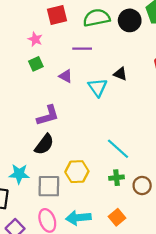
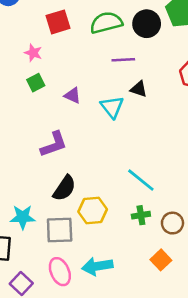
purple line: (82, 49) -> (123, 60), moved
black semicircle: (44, 144) -> (64, 188), moved
orange square: (117, 217) -> (161, 260), moved

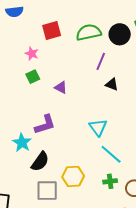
purple line: (123, 60) -> (101, 61), turned -66
cyan triangle: (112, 107) -> (98, 127), moved
black semicircle: (64, 188) -> (40, 162), moved
cyan star: (23, 217) -> (22, 143), moved, turned 30

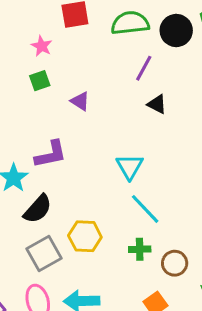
gray square: (47, 191) -> (44, 253), turned -35

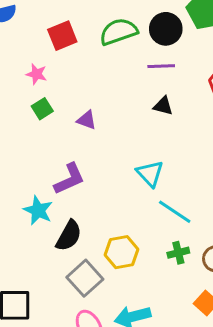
purple line: (144, 68) -> (161, 66), moved, turned 72

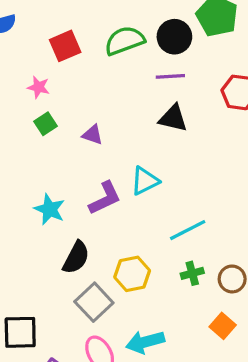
black triangle: (163, 106) -> (173, 118), size x1.4
cyan triangle: (150, 173) -> (145, 181), moved, turned 48
purple L-shape: (69, 179) -> (105, 198), moved
cyan star: (38, 210) -> (50, 209), moved
cyan line: (175, 212) -> (188, 230), turned -60

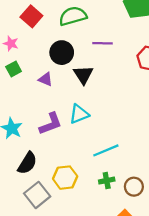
black circle: (174, 37) -> (62, 53), moved
red square: (65, 46) -> (31, 16), turned -30
black triangle: (173, 118) -> (83, 75), moved, turned 40

